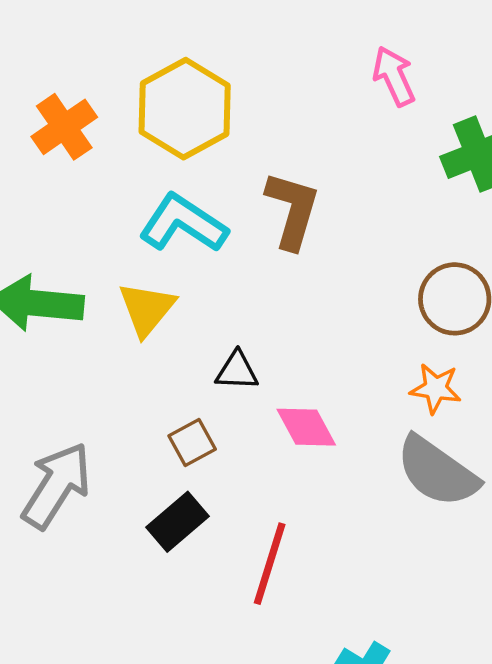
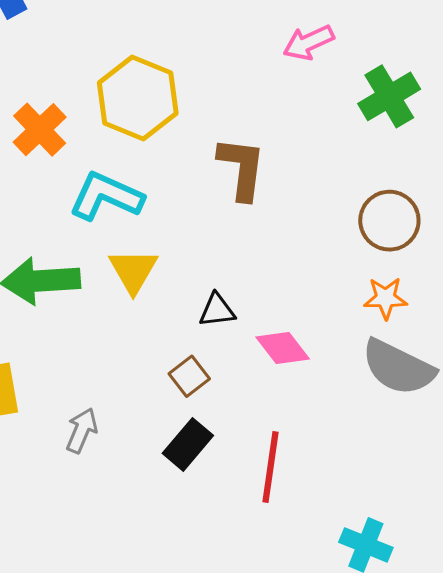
pink arrow: (394, 76) -> (308, 43), turned -81
cyan L-shape: (183, 223) -> (106, 196), moved
gray arrow: (56, 485) -> (82, 430), size x0.6

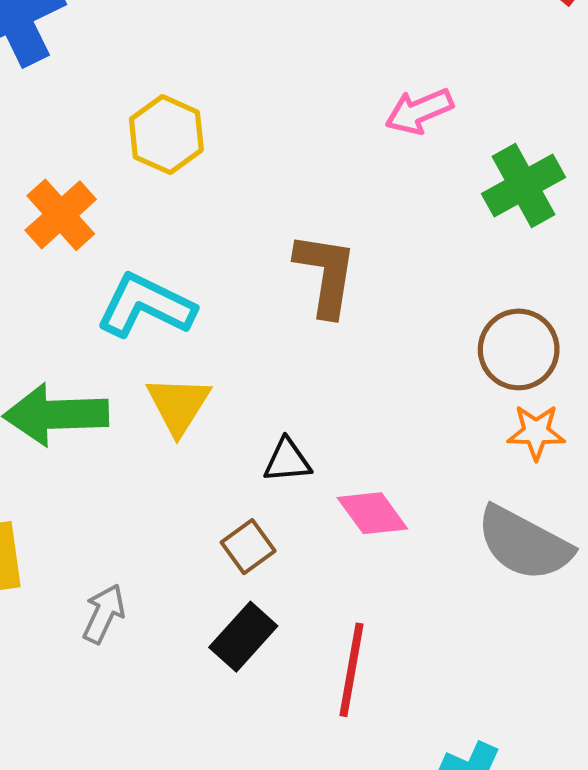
yellow hexagon: (138, 98) -> (166, 135), moved, size x0.7
orange star: (386, 298) -> (536, 432), moved

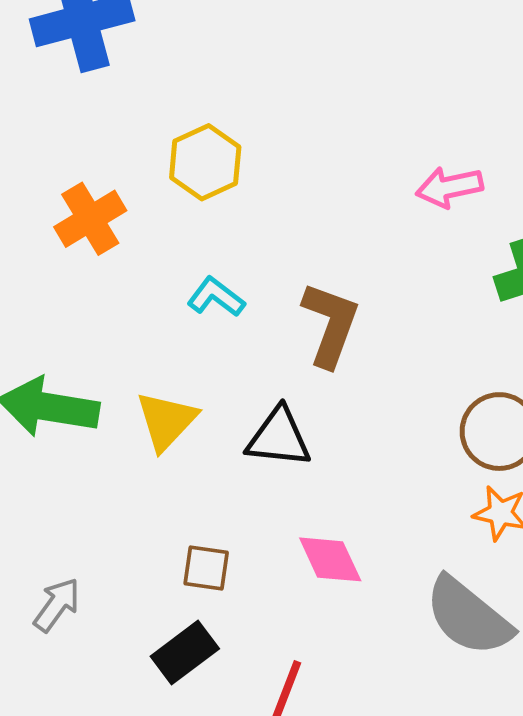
cyan L-shape: (146, 306) -> (216, 297), moved, size x0.6
black triangle: (287, 461) -> (279, 438), moved, size x1.4
brown square: (248, 547) -> (206, 568), turned 33

